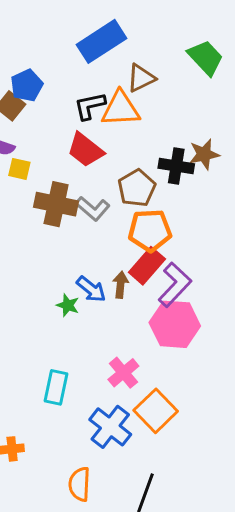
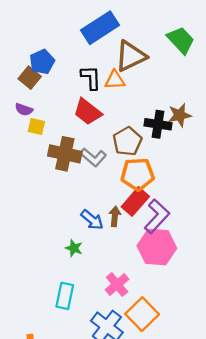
brown triangle: (141, 78) -> (131, 56), size x1.4
black L-shape: (90, 106) -> (91, 78), turned 100
orange triangle: (121, 109) -> (115, 80), size x0.7
green star: (68, 305) -> (74, 248), moved

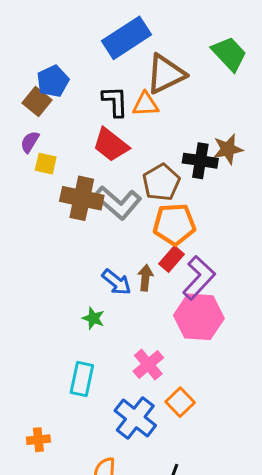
purple semicircle: (24, 109) -> (30, 142), turned 102
gray L-shape: (93, 157) -> (118, 203), size x1.4
red rectangle: (135, 202) -> (171, 259), size x0.7
orange square: (142, 314) -> (180, 402), size x0.7

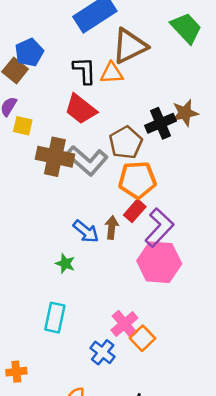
black cross: (200, 161) -> (160, 123), turned -32
pink cross: (148, 365) -> (124, 324), moved
blue cross: (135, 418) -> (103, 352), size x0.7

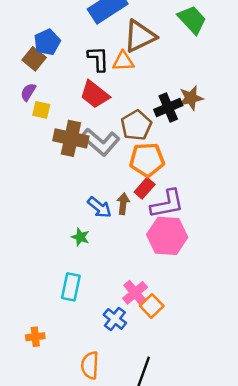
purple L-shape: (159, 228) -> (167, 204), turned 36

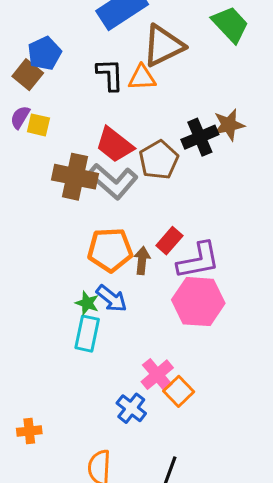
red trapezoid: (95, 94) -> (115, 145), moved
yellow square: (41, 110) -> (38, 125), moved
orange pentagon: (147, 160) -> (110, 250), moved
blue arrow: (99, 207) -> (112, 299), moved
cyan rectangle: (71, 287) -> (87, 334), moved

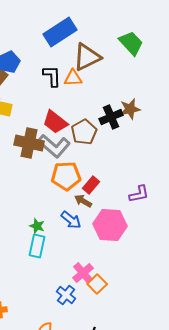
orange pentagon: (110, 250) -> (66, 176), moved
brown arrow: (142, 260) -> (83, 201), moved, turned -66
purple L-shape: (198, 260) -> (139, 194), moved, size x0.7
blue arrow: (112, 299) -> (71, 220), moved

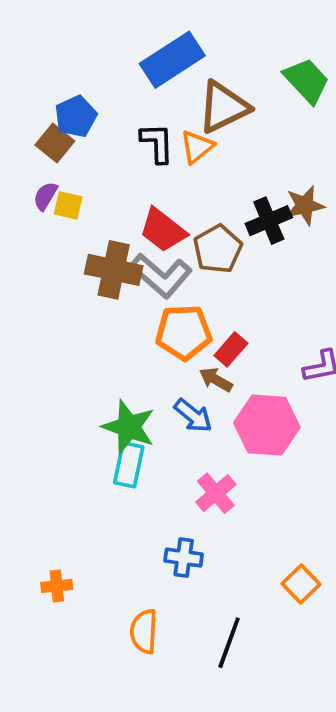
orange triangle: (73, 78) -> (197, 147), turned -36
green star: (37, 226) -> (129, 427), size x1.8
pink cross: (83, 273) -> (216, 493), moved
orange square: (97, 284) -> (301, 584), moved
blue cross: (66, 295) -> (184, 558), turned -30

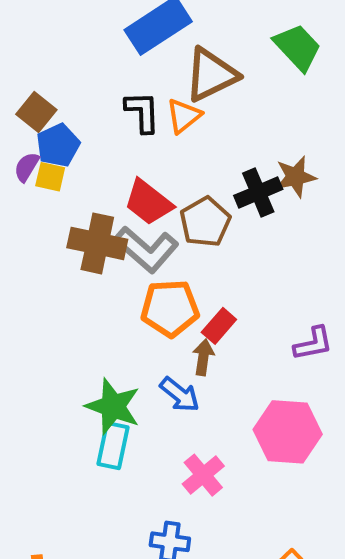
blue pentagon: (76, 116) -> (58, 145), moved
brown arrow: (216, 380) -> (203, 357), turned 68
pink hexagon: (267, 425) -> (288, 432), moved

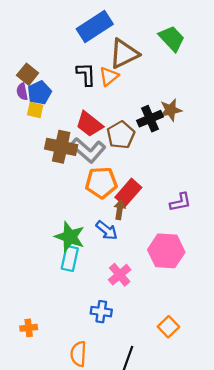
purple semicircle: (27, 167) -> (22, 92), moved, turned -42
red rectangle: (219, 326) -> (128, 192), size x1.4

